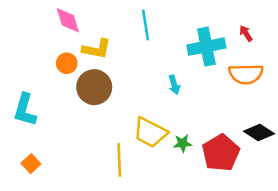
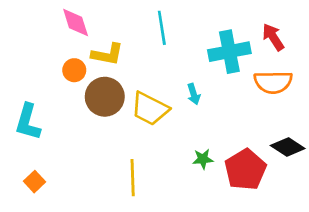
red arrow: (246, 33) -> (273, 37), size x1.5
yellow trapezoid: (150, 133) -> (150, 109), moved

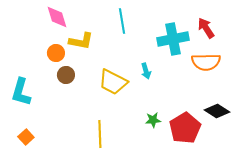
brown circle: (105, 97) -> (66, 75), moved, size x0.6

